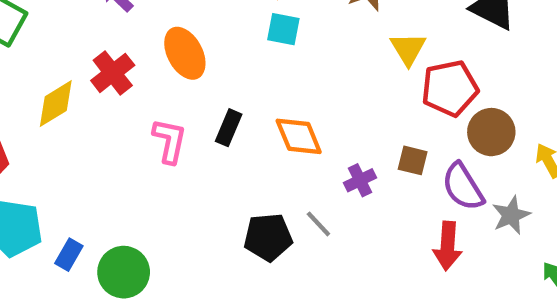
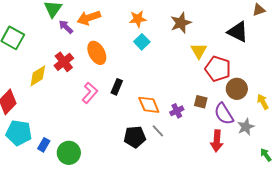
cyan square: (283, 29) -> (142, 42), turned 35
red pentagon: (450, 88) -> (218, 69), turned 30
orange diamond: (299, 136) -> (149, 105), moved
pink L-shape: (170, 141) -> (90, 93), turned 30

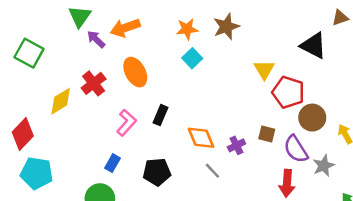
brown star: (181, 23) -> (226, 27), moved
black pentagon: (135, 137) -> (157, 172), moved
blue rectangle: (44, 145) -> (113, 163), moved

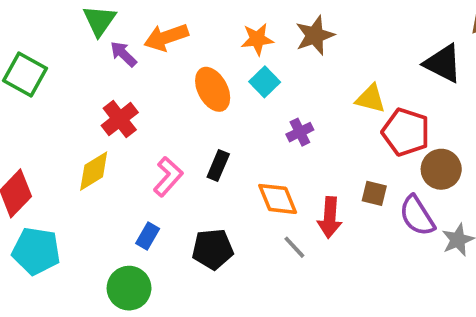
yellow triangle: (264, 70) -> (371, 99), turned -45
orange ellipse: (135, 72) -> (213, 89), moved
yellow diamond: (61, 101) -> (94, 171), moved
purple cross: (236, 145) -> (300, 132), moved
red arrow: (287, 183) -> (330, 218), moved

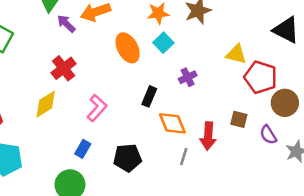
black rectangle: (218, 165) -> (149, 96), moved
purple semicircle: (417, 216) -> (268, 135), size x0.7
gray line: (294, 247) -> (184, 157), turned 60

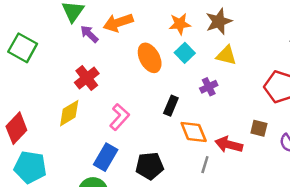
yellow triangle: (236, 54) -> (226, 55), moved
red arrow: (208, 136) -> (229, 145), turned 100
blue rectangle: (83, 149) -> (106, 157), size x1.5

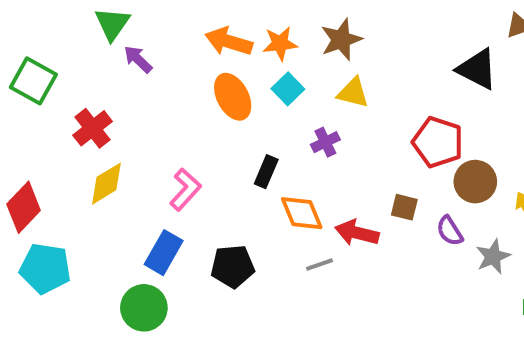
orange arrow: (118, 23) -> (229, 42), moved, turned 36
red cross: (87, 78) -> (93, 128), moved
gray line: (205, 165) -> (319, 264), turned 54

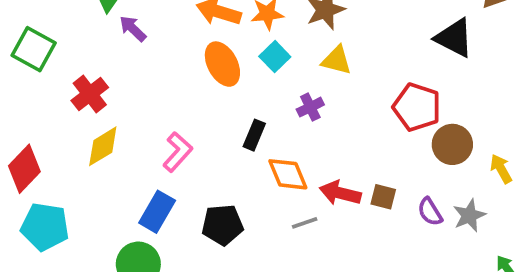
brown square: (404, 207) -> (383, 197), moved
purple semicircle: (450, 231) -> (430, 212), moved

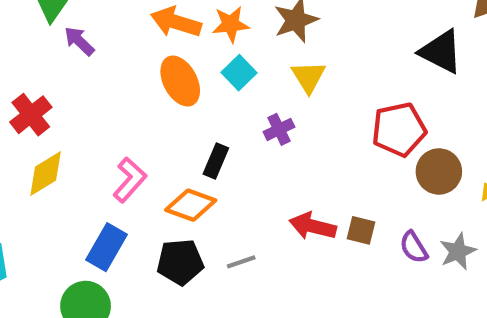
yellow triangle: (336, 60) -> (308, 77), turned 44
red pentagon: (417, 107) -> (399, 129), turned -30
orange diamond: (288, 174) -> (191, 205), moved, turned -48
gray line: (305, 223) -> (241, 262), moved

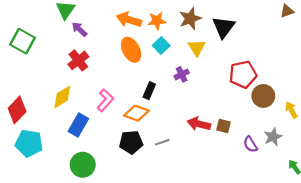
black triangle: (441, 52) -> (224, 27), moved, turned 40
red cross: (31, 115) -> (78, 60), moved
blue rectangle: (107, 247) -> (78, 125), moved
purple semicircle: (414, 247) -> (250, 144), moved

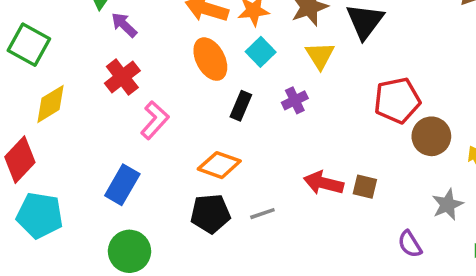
black rectangle: (149, 91) -> (241, 106), moved
yellow diamond: (62, 97) -> (50, 104), moved
pink L-shape: (105, 100) -> (155, 120), moved
purple semicircle: (250, 144) -> (410, 244), moved

